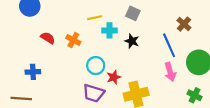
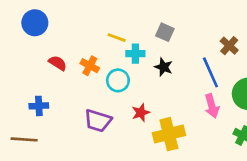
yellow line: (95, 18) -> (117, 38), turned 32
cyan circle: (96, 66) -> (118, 80), moved
purple trapezoid: (94, 93) -> (98, 121), moved

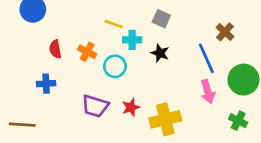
red semicircle: (58, 63) -> (55, 49), turned -132
blue cross: (39, 106) -> (46, 84), moved
red star: (141, 113) -> (131, 107), moved

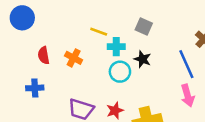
cyan circle: (115, 66) -> (120, 72), moved

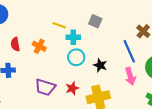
black star: (143, 59) -> (100, 65), moved

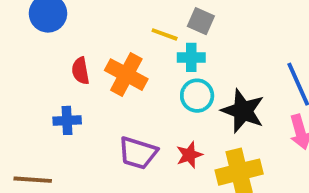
gray square: (95, 21) -> (201, 21), moved
orange cross: (39, 46) -> (126, 75), size x1.5
black star: (100, 65) -> (243, 111), size x1.6

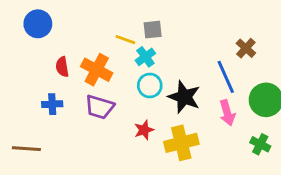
gray square: (201, 21) -> (153, 30), turned -30
cyan cross: (191, 57) -> (145, 57), turned -36
purple trapezoid: (138, 153) -> (100, 107), moved

